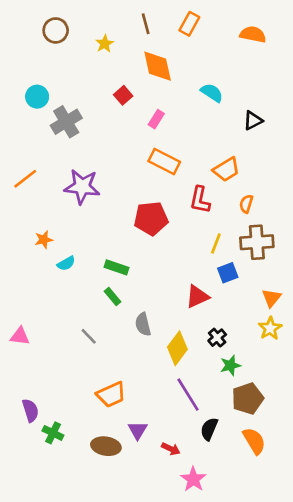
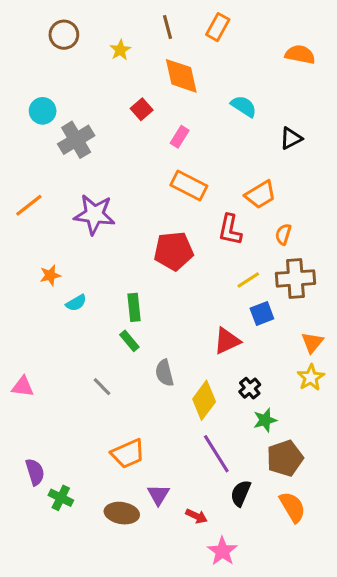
orange semicircle: (253, 34) -> (300, 54), moved
yellow line: (216, 244) -> (248, 280), turned 36
green rectangle: (117, 267) -> (134, 307), turned 65

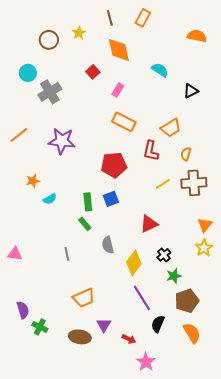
brown circle: (64, 35) -> (49, 40), moved
blue square: (262, 313) -> (111, 199), moved
gray line: (102, 387) -> (67, 254), turned 32

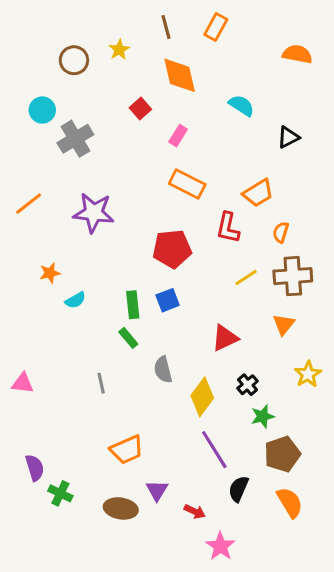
orange triangle: (205, 225) -> (284, 324), moved

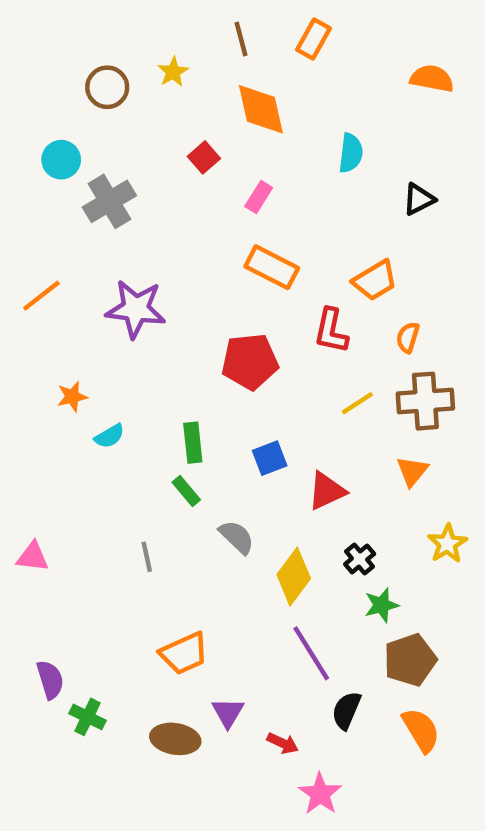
cyan semicircle: (241, 105) -> (351, 153), turned 64
blue square: (168, 300) -> (270, 458), moved
gray semicircle: (163, 370) -> (237, 537), turned 148

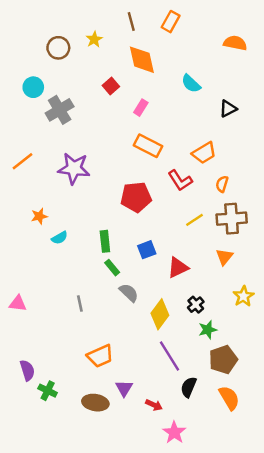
cyan semicircle: (351, 153) -> (191, 84), turned 126
red L-shape: (331, 331) -> (180, 180), turned -45
green rectangle: (186, 491) -> (112, 268), moved

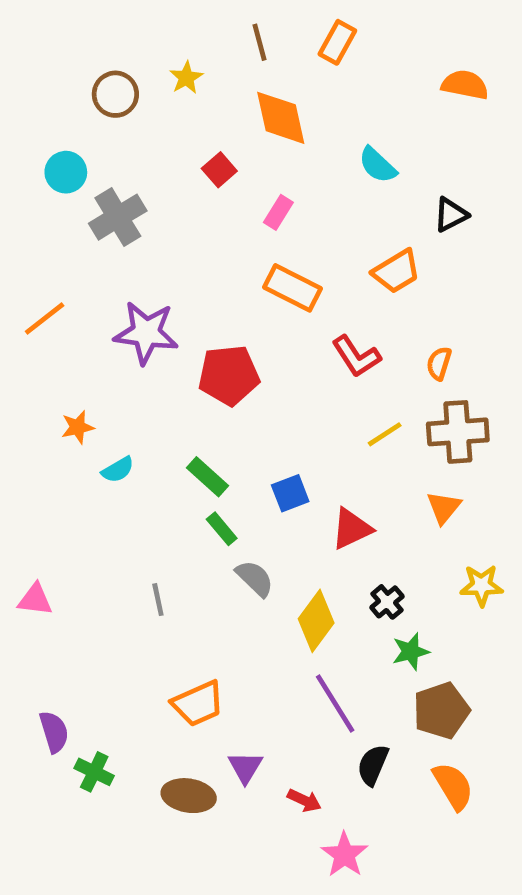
orange trapezoid: (204, 153) -> (396, 271), moved
red pentagon: (136, 197) -> (229, 375), moved
green rectangle: (105, 241) -> (208, 477), turned -42
yellow star: (244, 296) -> (481, 585), turned 30

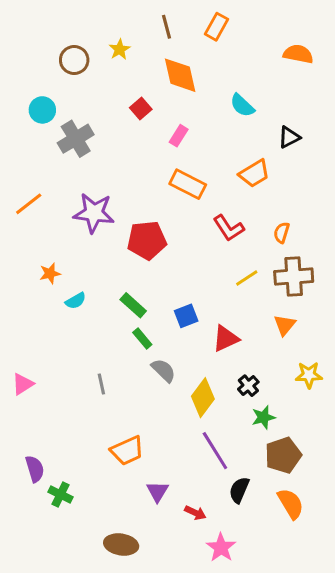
pink triangle: (35, 600) -> (23, 384), turned -40
brown ellipse: (189, 796) -> (121, 544), moved

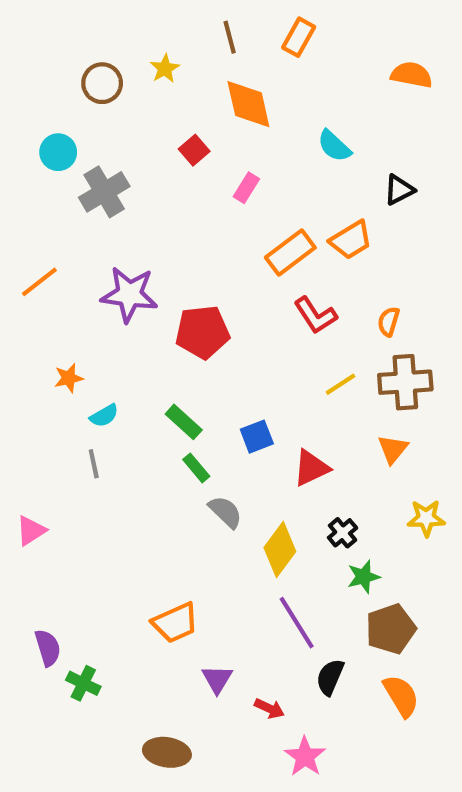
orange rectangle: (188, 184) -> (290, 253), moved, turned -64
gray line: (101, 384) -> (94, 464), moved

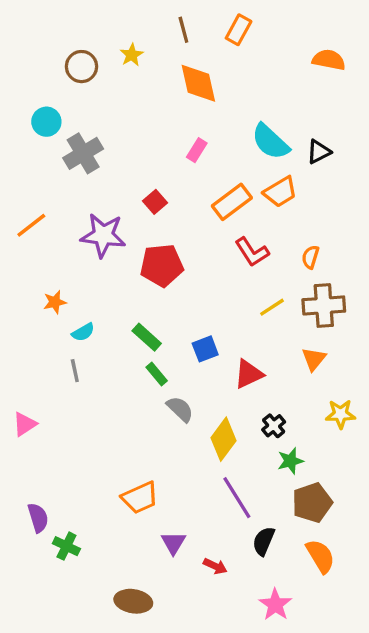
cyan semicircle: (334, 146) -> (270, 142), moved, size x1.4
red square: (194, 150) -> (155, 202), moved
pink star: (305, 757) -> (275, 605), moved

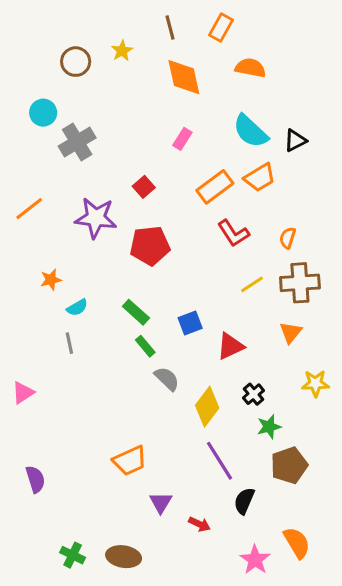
orange semicircle: (329, 60) -> (250, 68), moved
green cross: (66, 546) -> (73, 555), moved
orange semicircle: (320, 556) -> (297, 543), moved

